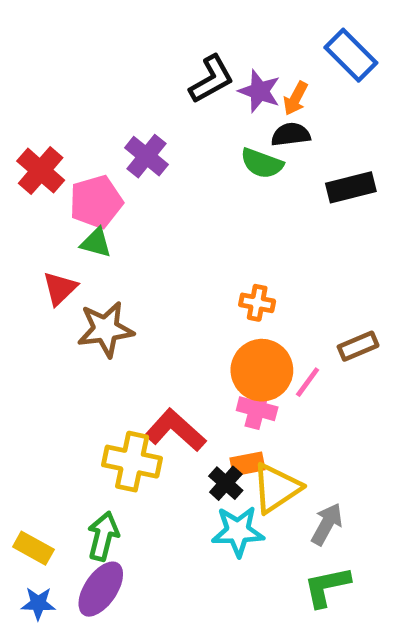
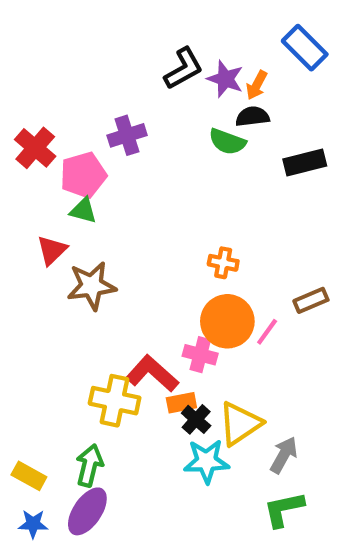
purple cross: (146, 156) -> (127, 135), turned 33
pink cross: (257, 409) -> (200, 355), moved
orange rectangle: (247, 464) -> (181, 403), moved

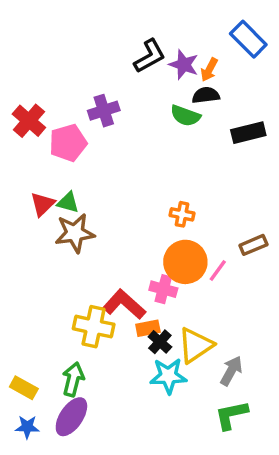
green triangle: (83, 211) -> (68, 202), moved

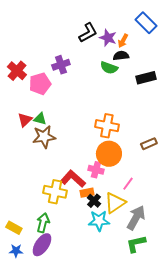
orange cross: (182, 214) -> (107, 126), size x1.6
pink line: (218, 270) -> (128, 184), moved
gray arrow: (231, 371) -> (136, 218), size x1.4

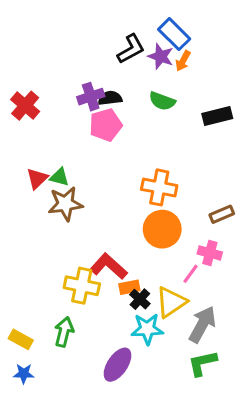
blue rectangle: (146, 23) -> (174, 34), moved
black semicircle: (121, 56) -> (110, 98), moved
pink pentagon: (40, 84) -> (106, 125), moved
pink cross: (96, 170) -> (210, 253), moved
purple ellipse: (42, 245) -> (118, 365), moved

